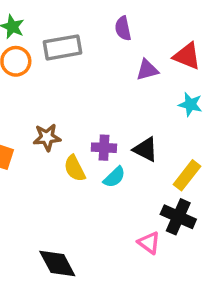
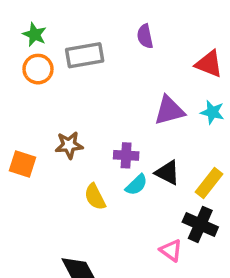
purple triangle: (147, 70) -> (169, 110), moved, size x1.4
black triangle: (145, 149) -> (167, 173), moved
yellow semicircle: (75, 168) -> (95, 197), moved

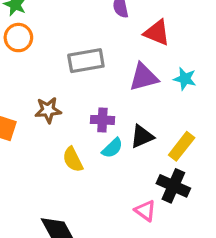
gray rectangle: (85, 55) -> (86, 61), moved
red triangle: (209, 64) -> (157, 33), moved
black triangle: (167, 173) -> (142, 136), turned -50

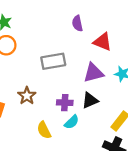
brown star: (48, 110) -> (27, 96), turned -30
black triangle: (142, 136) -> (90, 100), moved

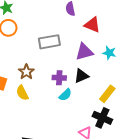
yellow semicircle: (44, 130) -> (22, 93), moved

